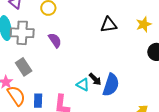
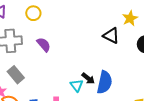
black triangle: (109, 25) -> (111, 36), moved, turned 42
cyan triangle: (83, 85) -> (77, 85), turned 32

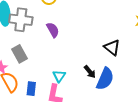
black triangle: (111, 36) -> (112, 47), moved
cyan triangle: (77, 85) -> (59, 76), moved

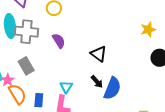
black triangle: (112, 47) -> (99, 54), moved

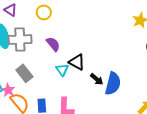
black triangle: (99, 54) -> (77, 62), moved
cyan triangle: (66, 87) -> (62, 70), moved

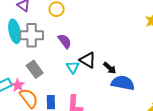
black arrow: (97, 79) -> (110, 68), moved
blue semicircle: (113, 84) -> (123, 83), turned -95

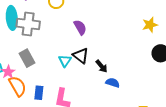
purple semicircle: (65, 41) -> (80, 27), moved
blue semicircle: (123, 83) -> (113, 83), size x0.6

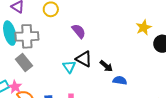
yellow star: (150, 25) -> (144, 27), moved
gray rectangle: (27, 58) -> (24, 62), moved

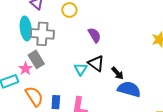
blue semicircle: (120, 80) -> (129, 89), size x1.6
pink star: (15, 87) -> (25, 69), moved

